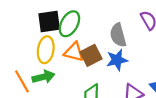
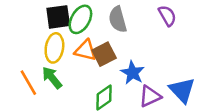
gray semicircle: (118, 35) -> (118, 19), moved
blue star: (117, 60) -> (133, 73), moved, turned -30
green arrow: (43, 77) -> (52, 78), turned -115

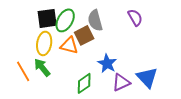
brown square: (104, 54) -> (84, 35), moved

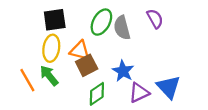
green ellipse: (65, 20) -> (101, 22), moved
gray semicircle: (95, 20) -> (122, 28), moved
brown square: (84, 35) -> (87, 65), moved

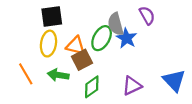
green ellipse: (101, 22) -> (102, 38), moved
blue star: (123, 71) -> (126, 38), moved
green arrow: (49, 76) -> (58, 75), moved, turned -42
blue triangle: (169, 87) -> (174, 80), moved

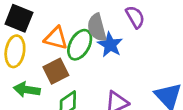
black square: (52, 16) -> (19, 18), turned 30
orange triangle: (76, 46) -> (56, 38), moved

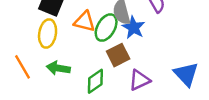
brown square: (56, 71) -> (118, 55), moved

